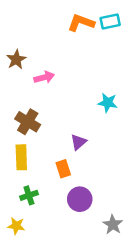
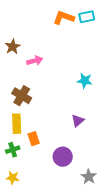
purple triangle: (78, 142) -> (78, 121), moved
orange rectangle: (63, 169) -> (34, 139), moved
green cross: (29, 195) -> (13, 150), moved

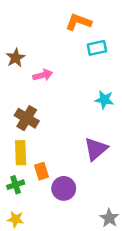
cyan rectangle: (87, 17) -> (97, 48), moved
purple triangle: (78, 121) -> (96, 149), size x1.5
purple circle: (63, 157) -> (64, 188), moved

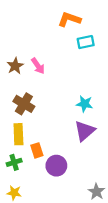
brown star: (16, 58) -> (15, 66), moved
pink arrow: (43, 75) -> (38, 66), turned 70
cyan star: (104, 100) -> (85, 104), moved

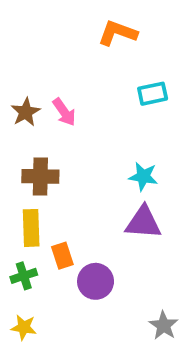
cyan rectangle: (86, 42) -> (153, 94), moved
brown cross: (24, 104) -> (40, 176), turned -30
purple triangle: (85, 131) -> (143, 222), turned 45

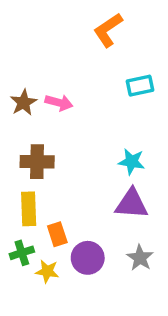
orange L-shape: (118, 33) -> (108, 30), turned -54
pink arrow: (64, 112) -> (59, 103), turned -40
gray star: (164, 325) -> (140, 258), moved
yellow star: (24, 327) -> (47, 271), moved

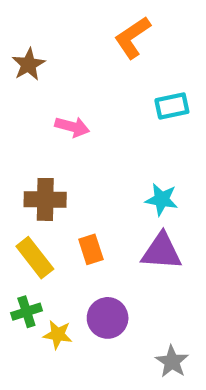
brown star: (24, 103) -> (29, 64), moved
yellow rectangle: (29, 209) -> (35, 258), turned -36
orange rectangle: (57, 234) -> (91, 249), moved
gray star: (140, 258) -> (172, 362), moved

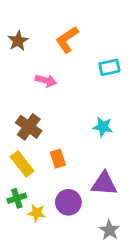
orange L-shape: (132, 37) -> (67, 40), moved
brown cross: (45, 199) -> (29, 127), turned 35
purple triangle: (162, 251) -> (104, 184), moved

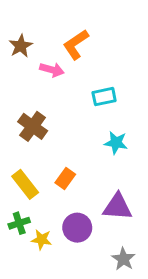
cyan rectangle: (109, 67) -> (104, 97), moved
pink arrow: (46, 81) -> (52, 70), moved
brown cross: (29, 127) -> (33, 126), moved
orange rectangle: (58, 159) -> (65, 178), turned 54

